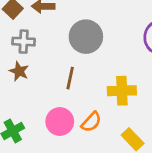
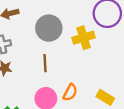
yellow cross: (122, 91) -> (84, 38), moved

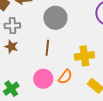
yellow cross: (84, 38) -> (84, 56), moved

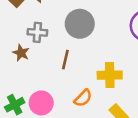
gray cross: (12, 26) -> (37, 32), moved
pink circle: (43, 79) -> (41, 103), moved

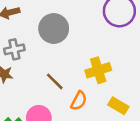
brown line: (65, 60) -> (55, 81), moved, turned -42

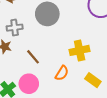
brown line: (55, 81) -> (33, 57), moved

